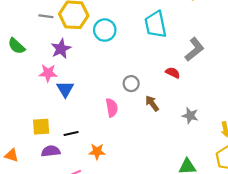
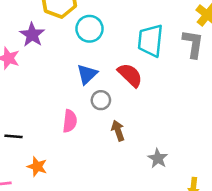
purple star: (61, 49) -> (32, 35), turned -30
gray L-shape: (194, 49) -> (193, 44), moved, turned -60
red semicircle: (173, 73) -> (130, 75), moved, size x1.5
blue triangle: (65, 89) -> (87, 74), moved

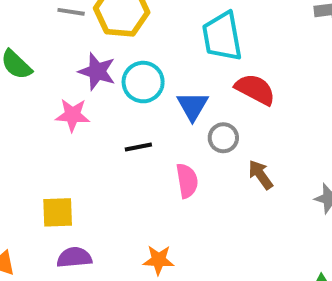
cyan circle: (89, 29) -> (143, 82), moved
cyan trapezoid: (150, 40) -> (222, 36), moved
black line: (13, 136) -> (138, 147), moved

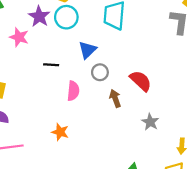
cyan circle: (143, 82) -> (66, 17), moved
red semicircle: (255, 89) -> (141, 81), moved
orange star: (159, 260) -> (60, 132), moved

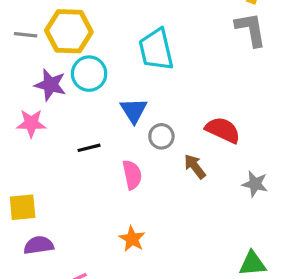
orange star: (60, 132) -> (132, 239), turned 30

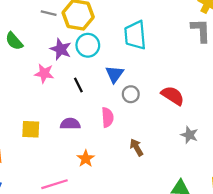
black line: (89, 148) -> (78, 85), moved, turned 70
brown arrow: (195, 166) -> (136, 147), moved
orange star: (132, 239) -> (86, 159), moved
purple semicircle: (39, 245) -> (70, 124), moved

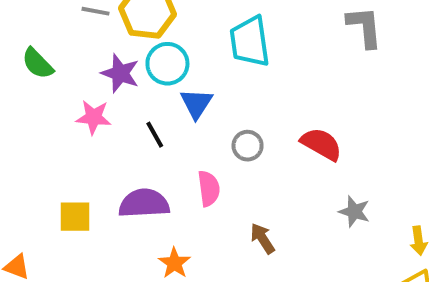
blue triangle: (114, 74) -> (196, 104), moved
purple semicircle: (70, 124) -> (144, 203), size x1.4

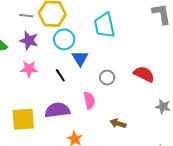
purple star: (120, 73) -> (29, 41), moved
yellow square: (75, 217) -> (23, 119), size x1.4
brown arrow: (263, 238) -> (118, 123), turned -35

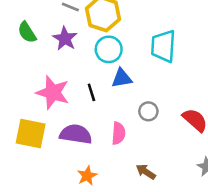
blue triangle: (80, 58) -> (122, 78), turned 36
pink star: (29, 69) -> (53, 92), moved, size x1.5

